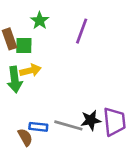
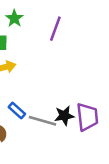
blue rectangle: (38, 127) -> (17, 111), moved, turned 36

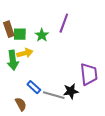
green star: (14, 18) -> (42, 35), moved
purple trapezoid: (87, 117) -> (89, 74), moved

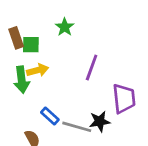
purple line: (64, 23) -> (92, 68), moved
green star: (42, 35) -> (65, 27), moved

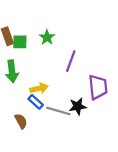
green star: (65, 27) -> (47, 37), moved
yellow arrow: (38, 70) -> (39, 88), moved

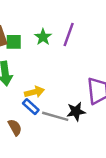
purple line: (71, 61) -> (69, 35), moved

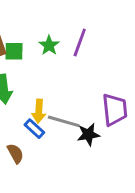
yellow arrow: (34, 92) -> (39, 111), turned 108
gray line: (55, 116) -> (64, 121), moved

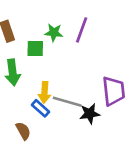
green star: (49, 45) -> (54, 33), turned -30
green square: (14, 51) -> (35, 49), moved

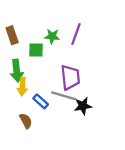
purple trapezoid: (114, 91) -> (70, 77), moved
yellow arrow: (44, 92) -> (22, 87), moved

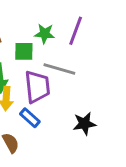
purple trapezoid: (70, 77) -> (37, 87), moved
gray line: (63, 96) -> (59, 69), moved

